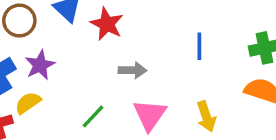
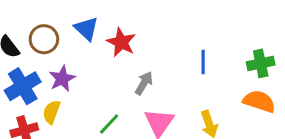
gray arrow: (132, 70) -> (144, 83), turned -60
yellow semicircle: (28, 103) -> (51, 112), turned -35

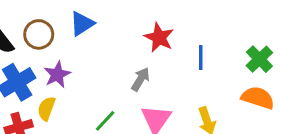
blue triangle: (86, 29) -> (82, 24), turned 44
red star: (121, 42) -> (159, 38), moved
green cross: (261, 63) -> (259, 59), turned -32

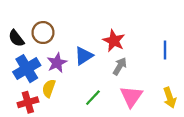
blue triangle: (82, 24) -> (84, 56), moved
red star: (159, 38) -> (114, 41), moved

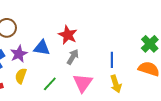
blue line: (165, 50) -> (112, 60), moved
blue triangle: (84, 56) -> (42, 48), turned 42
yellow semicircle: (49, 88) -> (21, 76), moved

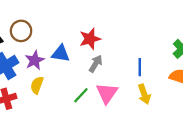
red star: (68, 35) -> (90, 39), turned 30
green line: (50, 84) -> (81, 95), moved

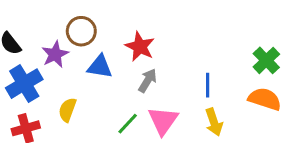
brown circle: (21, 31) -> (81, 31), moved
red star: (90, 39) -> (140, 47), turned -30
purple star: (35, 60) -> (55, 54), moved

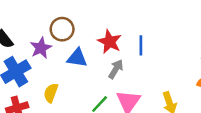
blue line: (208, 85) -> (141, 45), moved

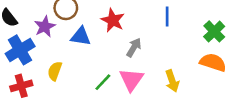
blue line: (141, 45) -> (167, 17), moved
gray arrow: (116, 69) -> (134, 48), moved

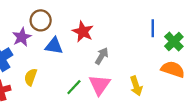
blue line: (167, 17) -> (153, 28), moved

